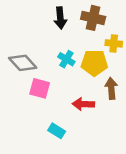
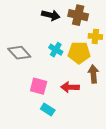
black arrow: (60, 18) -> (51, 15), turned -72
pink square: (40, 88) -> (39, 86), moved

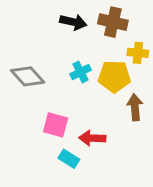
cyan cross: (56, 50) -> (81, 72), turned 32
red arrow: (70, 87) -> (92, 138), moved

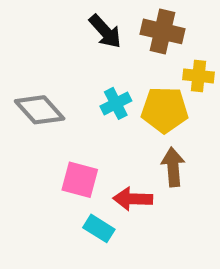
black arrow: (73, 22) -> (105, 31), turned 35
brown arrow: (135, 107) -> (173, 167), moved

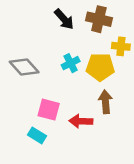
cyan rectangle: (99, 228) -> (37, 135), moved

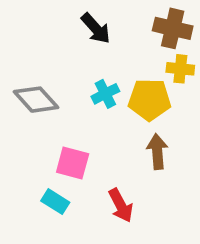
brown cross: (99, 19) -> (173, 28), moved
red arrow: (81, 121) -> (121, 205), moved, turned -120

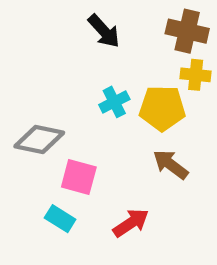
gray diamond: (36, 100) -> (39, 139), moved, turned -36
brown arrow: (157, 152) -> (171, 165), turned -48
red arrow: (121, 205) -> (131, 223), turned -96

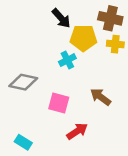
yellow pentagon: (162, 108) -> (83, 38), moved
pink square: (79, 177) -> (59, 103), moved
cyan rectangle: (60, 219) -> (23, 142), moved

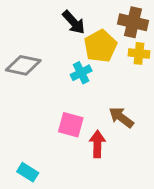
yellow pentagon: (83, 38) -> (100, 46), turned -30
gray diamond: (23, 82) -> (23, 65), moved
red arrow: (77, 131) -> (97, 144), moved, turned -55

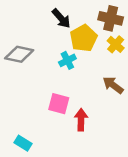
yellow cross: (139, 53) -> (116, 44), turned 35
brown arrow: (121, 117) -> (113, 85), moved

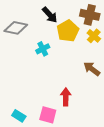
gray diamond: (19, 54) -> (16, 28), moved
cyan cross: (67, 60) -> (43, 49), moved
pink square: (59, 104) -> (48, 115), moved

